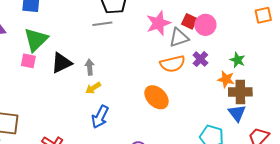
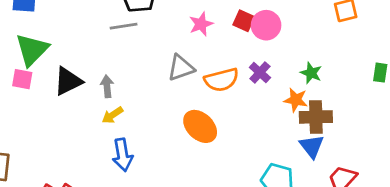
pink star: (158, 23) -> (201, 24), size x0.7
gray triangle: (179, 38) -> (181, 68), moved
blue arrow: (100, 117) -> (123, 155), turned -35

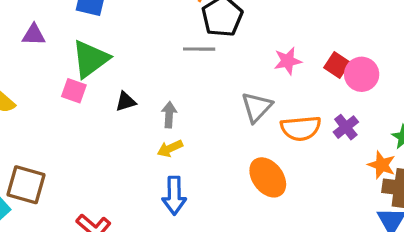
gray triangle: (181, 68) -> (257, 107), turned -36
black triangle: (68, 81) -> (126, 102), size x0.6

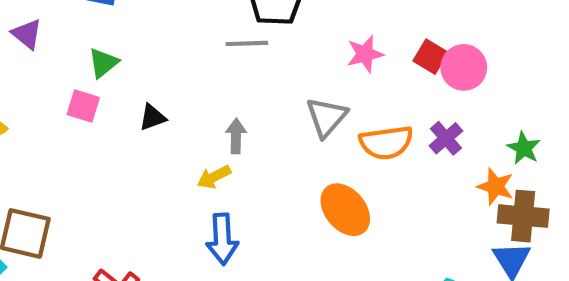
purple triangle: (34, 35) -> (27, 34), turned 40
green triangle: (90, 59) -> (103, 63), size x0.6
gray arrow: (169, 115) -> (236, 136), moved

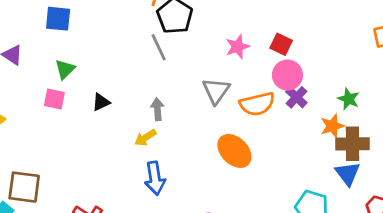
gray line: (247, 43) -> (159, 47), turned 72
pink circle: (464, 67) -> (287, 75), moved
orange star: (496, 186) -> (332, 126), turned -30

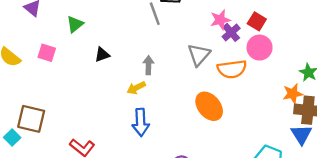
purple cross: (296, 97) -> (231, 32), moved
pink square: (54, 99) -> (47, 53), moved

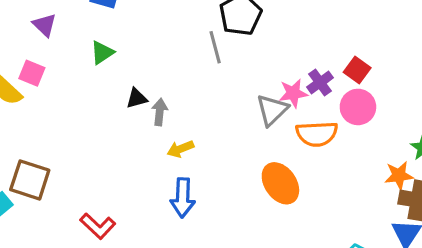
pink star: (220, 20) -> (293, 93), moved
pink square: (47, 53) -> (32, 73), moved
gray arrow: (148, 65) -> (160, 112), moved

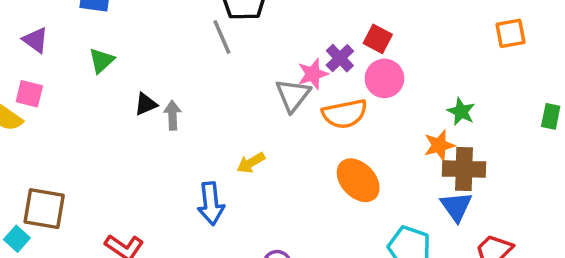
yellow arrow: (180, 149) -> (251, 163), moved
orange ellipse: (280, 183) -> (358, 180), moved

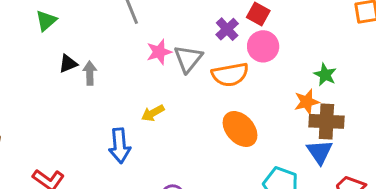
green triangle: (101, 61) -> (46, 21), moved
pink star: (313, 74) -> (159, 52), moved

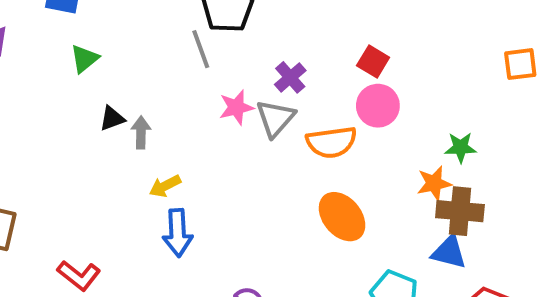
purple cross: (227, 29) -> (290, 77), moved
green star: (325, 75) -> (461, 147), turned -30
yellow arrow: (153, 113) -> (165, 186), moved
blue triangle: (320, 152) -> (449, 252), turned -44

